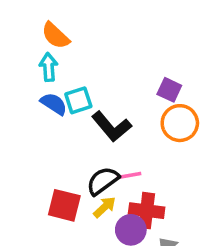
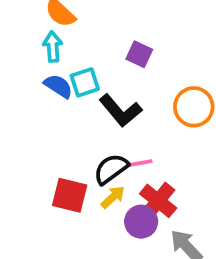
purple square: (169, 90) -> (139, 54), moved
red cross: (147, 211) -> (158, 201), turned 32

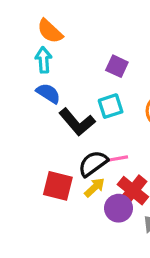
cyan square: (85, 82) -> (111, 106), moved
black L-shape: (120, 111) -> (77, 122), moved

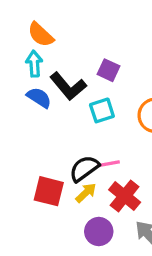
black L-shape: (77, 122) -> (68, 86), moved
purple circle: (119, 208) -> (99, 232), moved

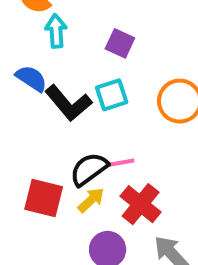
cyan arrow: (34, 64) -> (56, 31), moved
black L-shape: (68, 86) -> (68, 103), moved

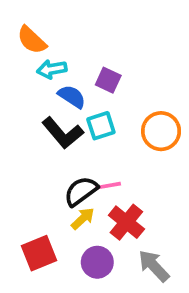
cyan arrow: (56, 31) -> (52, 69), turned -96
blue semicircle: (31, 78) -> (72, 97), moved
red square: (44, 198) -> (39, 253), moved, turned -36

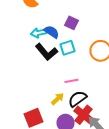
cyan arrow: (52, 69) -> (38, 33), moved
black semicircle: (81, 191) -> (78, 99), moved
red cross: (126, 222) -> (84, 115), moved

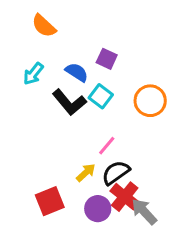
cyan arrow: (38, 33) -> (33, 74), moved, turned -42
cyan square: (68, 48) -> (101, 96), turned -35
pink line: (72, 81) -> (107, 146), turned -40

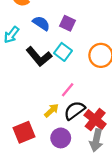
blue semicircle: (77, 72) -> (41, 23), moved
red cross: (125, 197) -> (95, 120), moved
gray arrow: (144, 212) -> (96, 140), turned -125

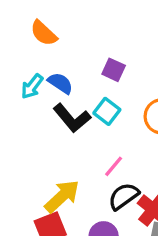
blue semicircle: (41, 23) -> (60, 83), moved
yellow arrow: (52, 110) -> (62, 196), moved, size x1.6

